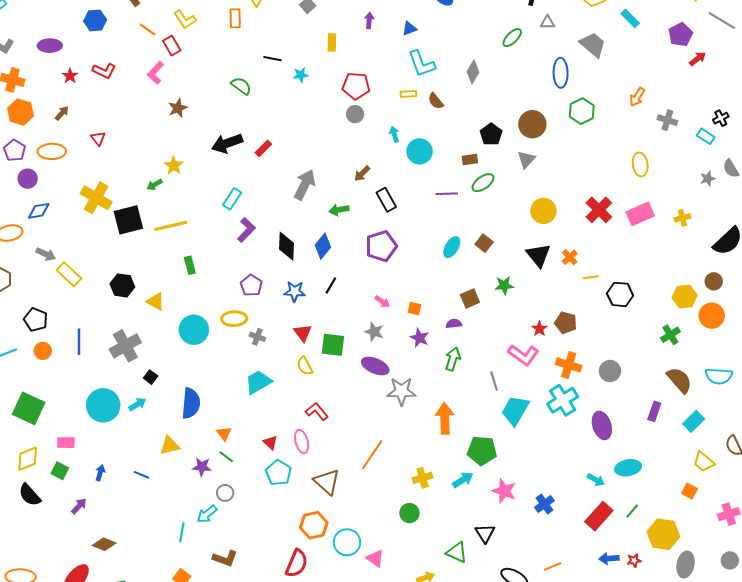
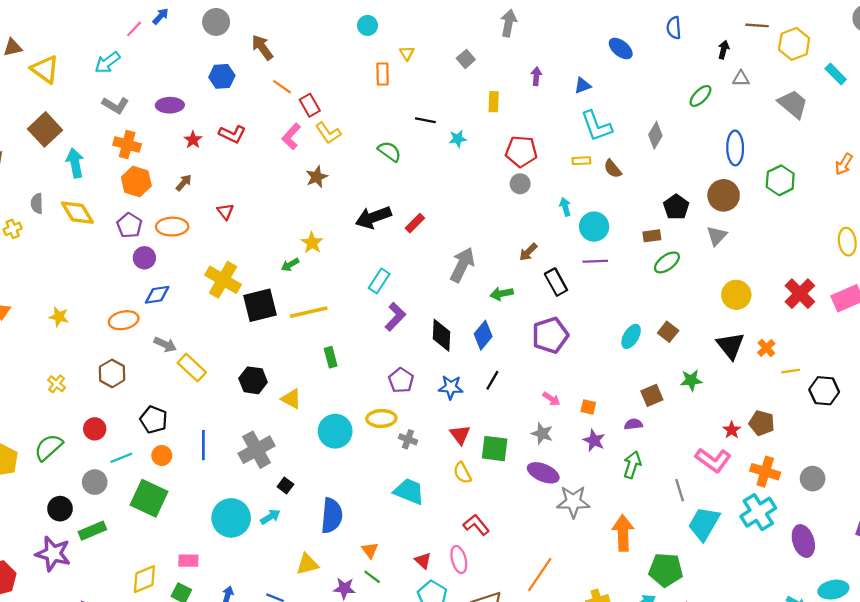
yellow L-shape: (185, 19) -> (328, 133), moved
blue ellipse: (561, 73) -> (735, 148), moved
purple line: (447, 194) -> (595, 261), moved
cyan trapezoid: (258, 382) -> (409, 491), turned 52
green square: (29, 408) -> (149, 498), moved

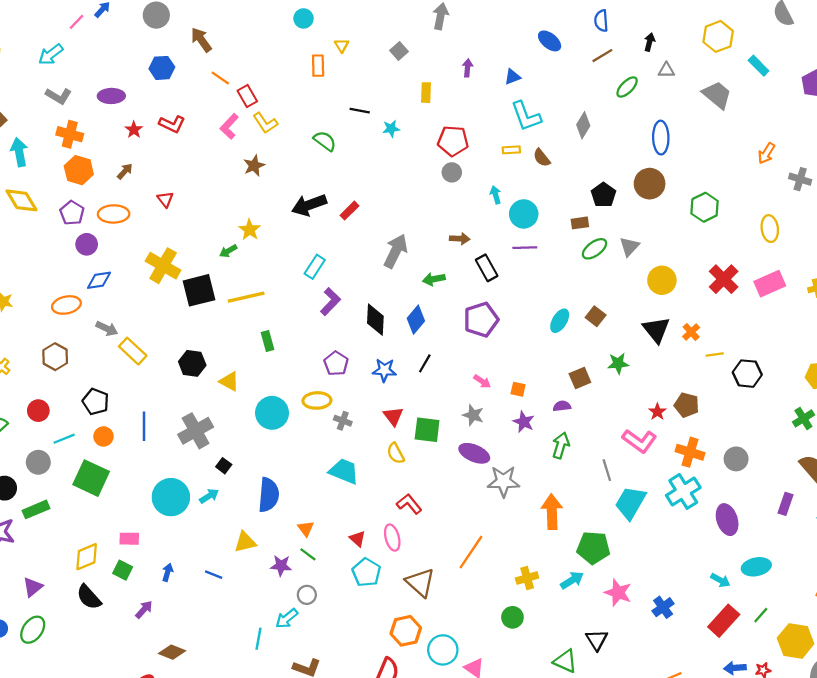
brown line: (757, 25) -> (602, 56), moved, turned -35
green hexagon: (780, 180) -> (705, 207), moved
gray triangle: (717, 236) -> (629, 247), moved
brown arrow: (528, 252) -> (460, 239), turned -132

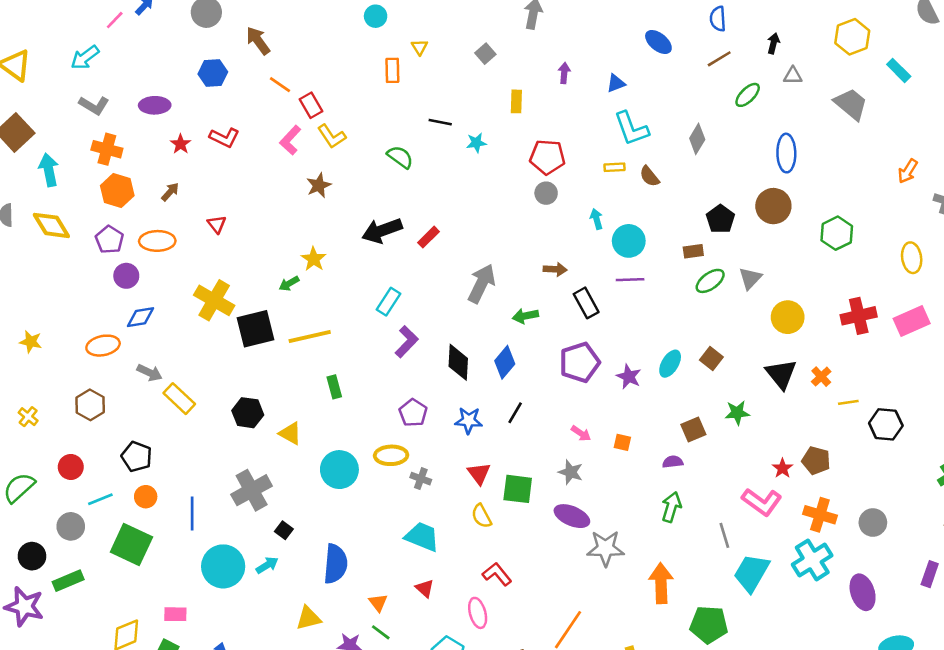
red cross: (724, 279) -> (859, 316), turned 32
purple star: (524, 422) -> (629, 377), moved
blue line: (144, 426) -> (192, 513), moved
red triangle: (357, 539) -> (425, 588), moved

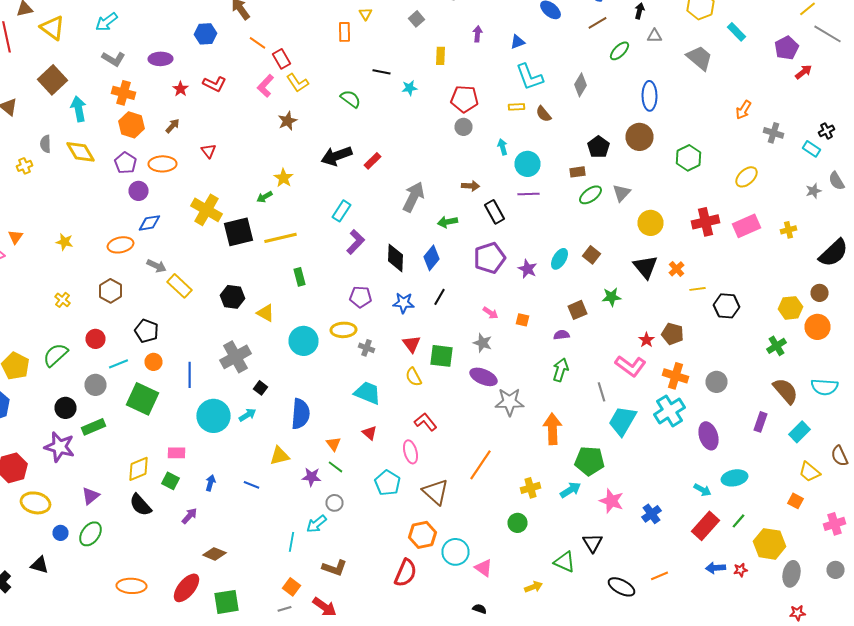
yellow ellipse: (912, 258) -> (746, 177), turned 55
purple pentagon: (413, 413) -> (360, 297), turned -30

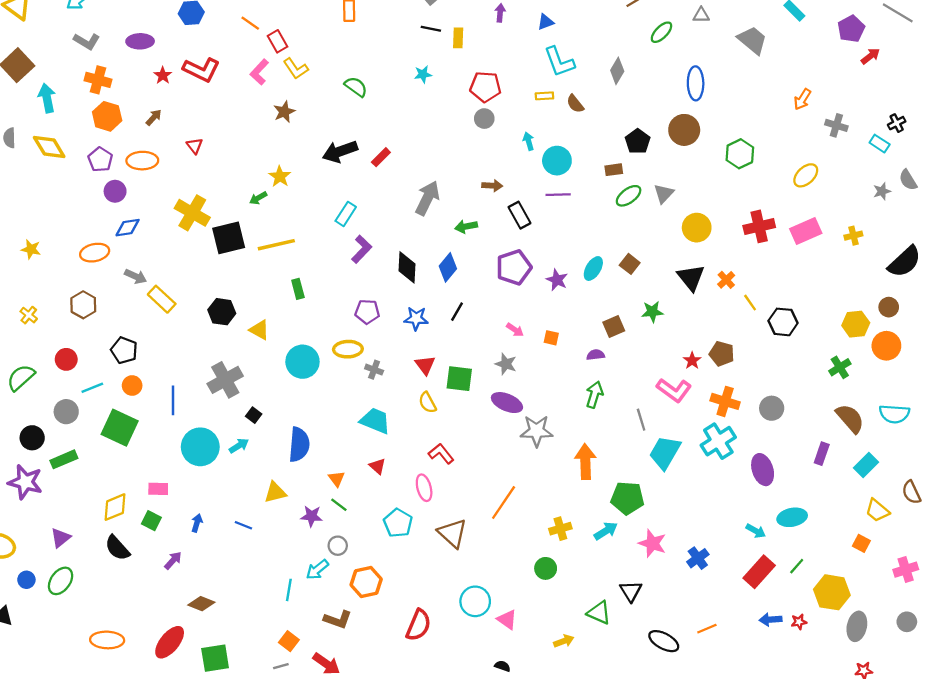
black line: (382, 72) -> (431, 29), moved
red L-shape: (214, 84) -> (201, 70), size x1.4
yellow line: (698, 289) -> (750, 303), turned 63
orange hexagon: (422, 535) -> (366, 582), moved

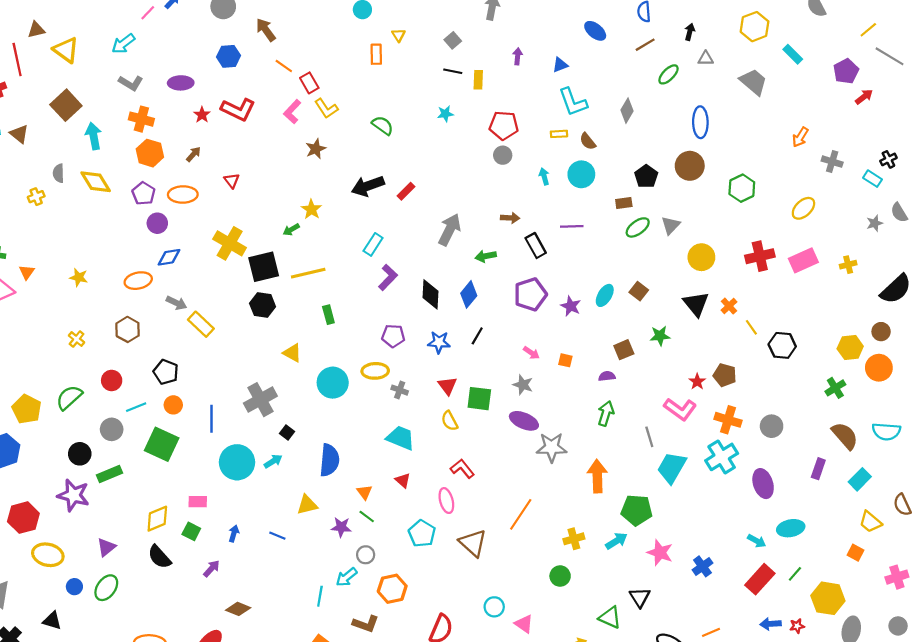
cyan circle: (557, 161) -> (581, 174), moved
black hexagon: (222, 312) -> (263, 305), moved
cyan circle: (475, 601) -> (494, 607), size x0.7

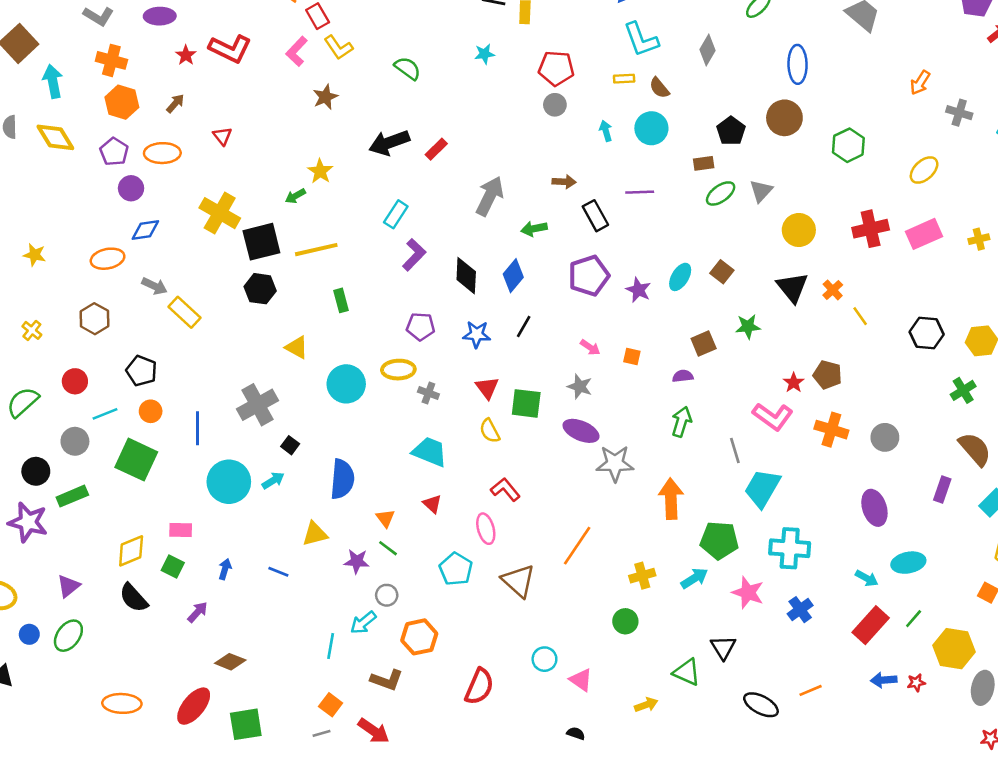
black hexagon: (782, 345) -> (927, 333), moved
cyan cross: (722, 457) -> (790, 548), moved, turned 36

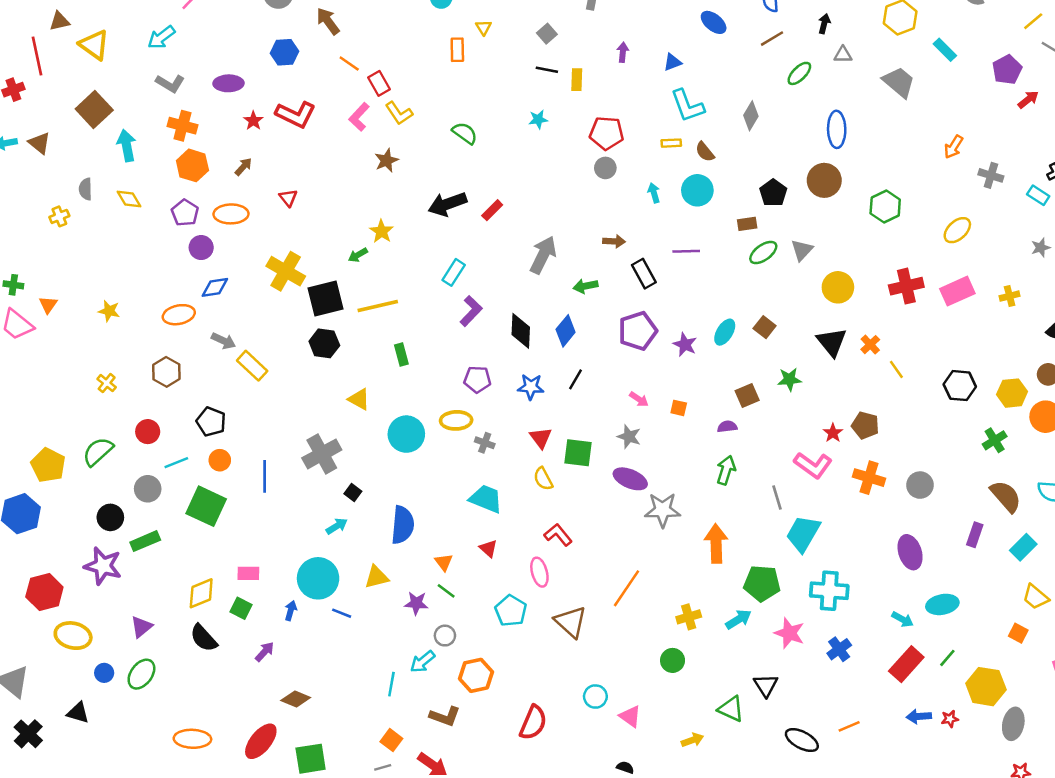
yellow diamond: (55, 137) -> (129, 199), size x0.7
cyan circle: (229, 482) -> (318, 578), moved

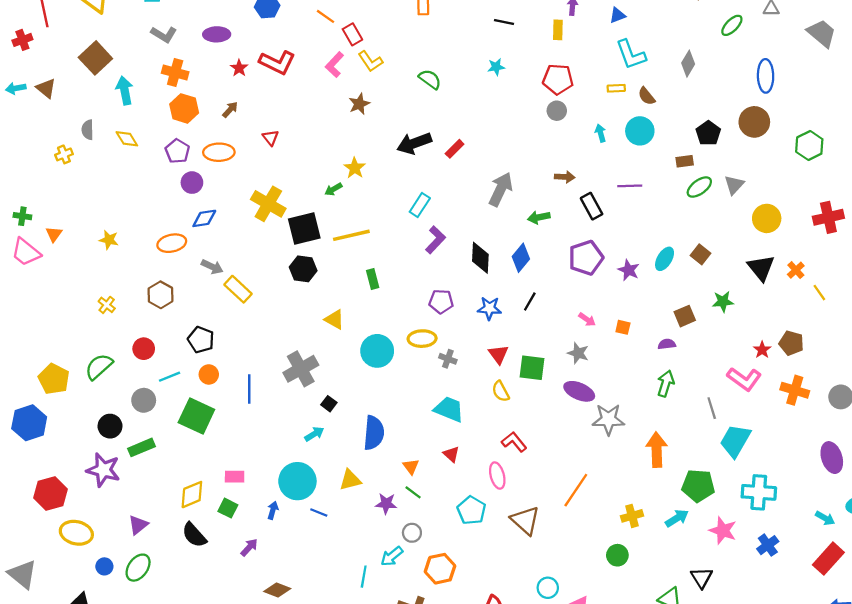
yellow rectangle: (577, 80) -> (558, 30), moved

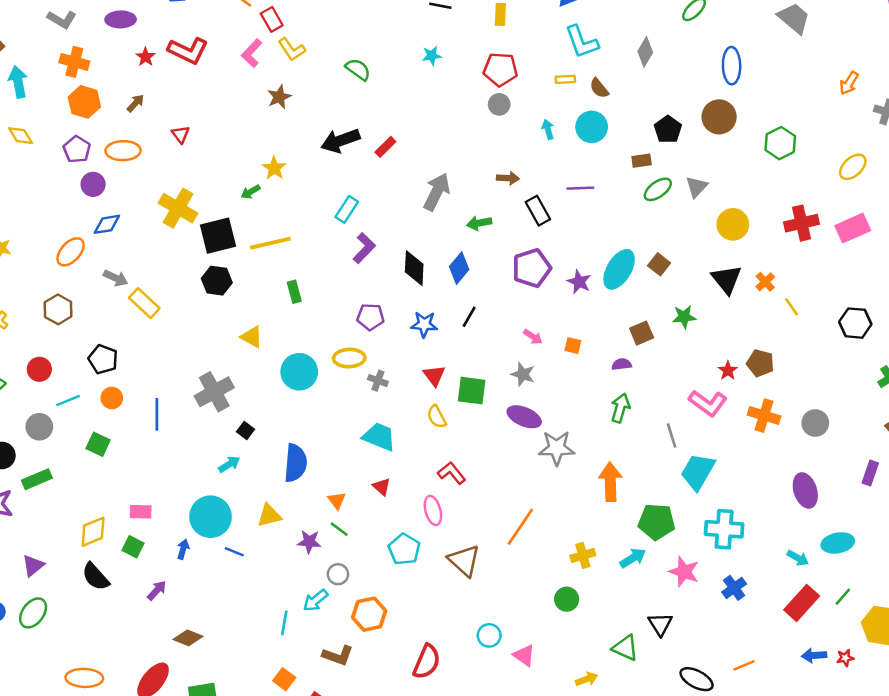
orange ellipse: (172, 243) -> (71, 252), turned -36
cyan ellipse: (665, 259) -> (619, 269), size x1.5
green square: (196, 416) -> (98, 444), size x0.6

